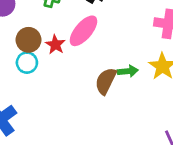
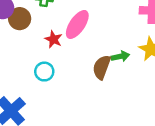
brown circle: (28, 40) -> (20, 19), moved
cyan circle: (27, 63) -> (44, 72), moved

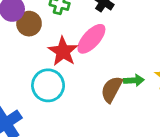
red star: (53, 39) -> (63, 51), size x1.5
cyan circle: (44, 72) -> (48, 85), size x1.5

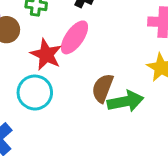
green arrow: (134, 80) -> (125, 101), moved, size x1.6

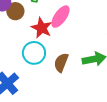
brown semicircle: (103, 88) -> (61, 63), moved

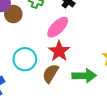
red star: (42, 28) -> (59, 51), moved

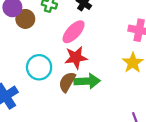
red star: (59, 51) -> (76, 58), turned 30
green arrow: (84, 76) -> (87, 81), moved

